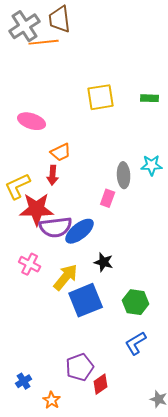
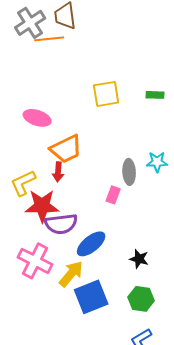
orange trapezoid: (61, 152) -> (66, 149), size x1.6
blue ellipse: (80, 231) -> (91, 244), moved
black star: (104, 262) -> (139, 259), moved
pink cross: (30, 264) -> (35, 261), size x1.6

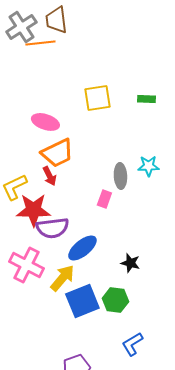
pink ellipse: (37, 118) -> (45, 122), moved
red arrow: (58, 172) -> (49, 176), turned -30
green hexagon: (141, 299) -> (115, 300), moved

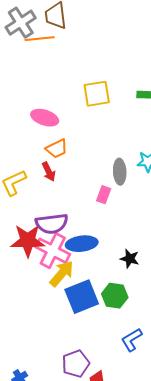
orange trapezoid: (57, 153) -> (57, 149), size x0.7
red star: (33, 210) -> (28, 241), moved
blue ellipse: (82, 248) -> (82, 244), turned 32
pink cross: (26, 265) -> (53, 251), moved

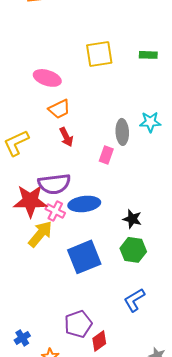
red arrow: (49, 172) -> (66, 137), moved
pink cross: (53, 251) -> (55, 211), size x0.6
yellow arrow: (62, 274) -> (40, 234), moved
green hexagon: (115, 296) -> (133, 250), moved

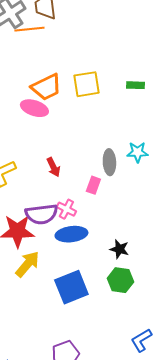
orange trapezoid: (59, 109) -> (46, 87), moved, size x1.4
pink cross: (55, 211) -> (66, 209), moved
blue L-shape: (134, 300) -> (141, 340), moved

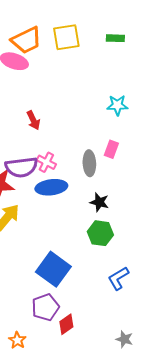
gray ellipse: (109, 162) -> (89, 163), moved
pink rectangle: (93, 185) -> (111, 149), moved
blue square: (71, 287) -> (53, 269), moved, turned -32
blue L-shape: (141, 340) -> (118, 278), moved

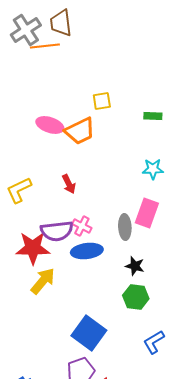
yellow square: (66, 37) -> (102, 101), size x0.7
green rectangle: (115, 38) -> (153, 116), moved
orange trapezoid: (26, 40) -> (80, 131), moved
pink rectangle: (111, 149) -> (147, 213), size x1.6

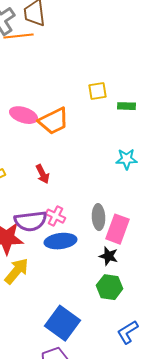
yellow square: (102, 101) -> (98, 91), moved
pink rectangle: (147, 213) -> (118, 229), moved

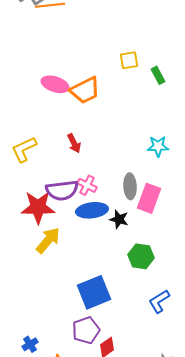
green rectangle: (127, 106) -> (158, 75), turned 60
cyan star: (127, 159) -> (158, 146), moved
black star: (109, 256) -> (119, 219), moved
blue square: (63, 323) -> (94, 292), turned 32

